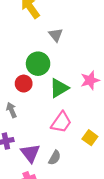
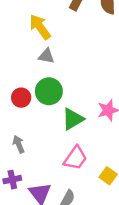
gray triangle: (56, 35) -> (46, 56), moved, turned -40
red circle: (24, 84) -> (21, 98), moved

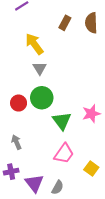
gray triangle: (46, 56) -> (40, 68), turned 48
green triangle: (73, 119) -> (62, 121), turned -36

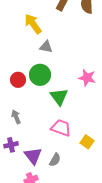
gray triangle: (40, 68) -> (46, 47), moved, turned -48
pink star: (91, 114) -> (87, 78), moved, turned 30
pink trapezoid: (64, 154) -> (61, 128), turned -105

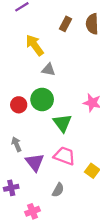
purple cross: (11, 145) -> (11, 188), moved
purple triangle: (33, 156) -> (35, 162), moved

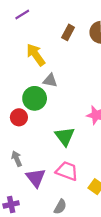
green circle: (42, 99) -> (35, 98), moved

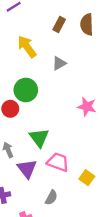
gray triangle: (50, 80) -> (59, 63), moved, turned -40
green triangle: (65, 136) -> (39, 138), moved

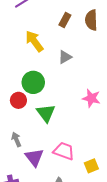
green triangle: (39, 138) -> (46, 113), moved
yellow square: (87, 178) -> (91, 166), turned 32

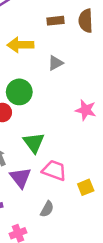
brown rectangle: (65, 20) -> (55, 21), turned 56
yellow arrow: (34, 41) -> (20, 45), turned -55
green triangle: (46, 113) -> (34, 143), moved

